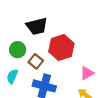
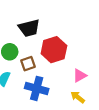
brown square: (36, 61) -> (28, 64), turned 32

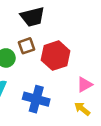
black trapezoid: (29, 28) -> (33, 17), moved
brown square: (28, 64) -> (26, 46), moved

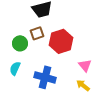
pink triangle: (85, 85) -> (85, 65), turned -40

